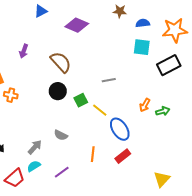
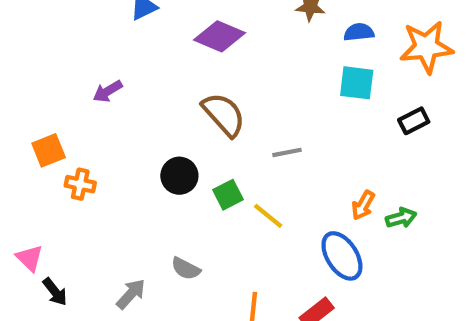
purple arrow: (24, 51) -> (108, 91), turned 40
brown semicircle: (61, 62) -> (224, 114), moved
black rectangle: (169, 65) -> (414, 121), size x0.6
blue ellipse: (120, 129) -> (342, 256), moved

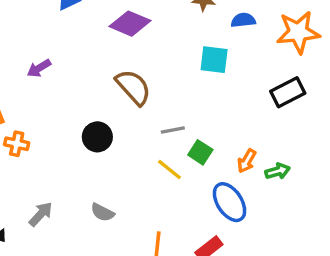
cyan square: (357, 83) -> (214, 60), moved
black rectangle: (414, 121) -> (288, 92), size x1.4
gray line: (287, 152) -> (173, 130), moved
green square: (228, 195) -> (200, 152), moved, turned -30
gray arrow: (131, 294) -> (41, 214), moved

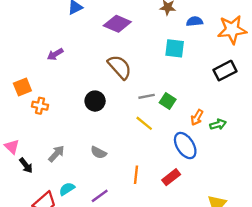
green square: (200, 152) -> (168, 101), moved

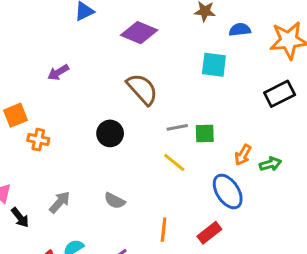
green square: (168, 101) -> (205, 133), turned -35

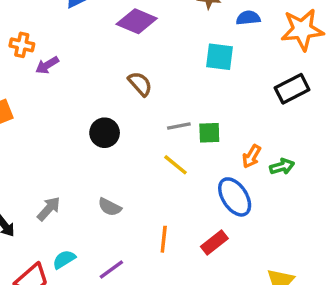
brown semicircle: (142, 89) -> (140, 84), size x0.7
orange cross: (38, 140) -> (22, 45), moved

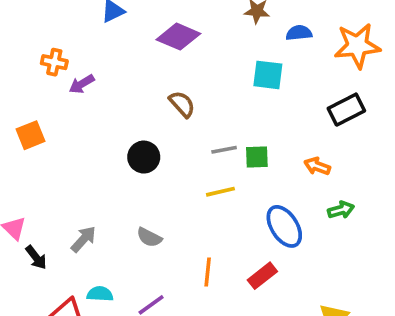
orange arrow: (252, 156) -> (317, 166), moved, turned 80
yellow line: (176, 165) -> (220, 192), turned -52
green arrow: (282, 167) -> (341, 210), moved
cyan semicircle: (64, 259) -> (100, 294), turned 35

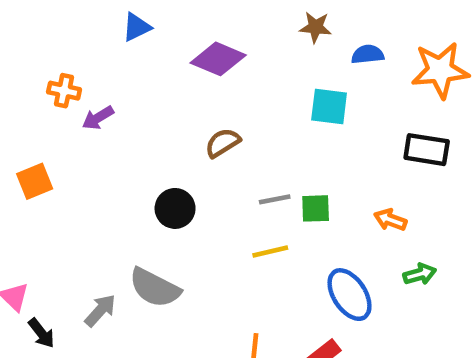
brown semicircle: (182, 104) -> (223, 143), turned -80
black rectangle: (346, 110) -> (427, 150), turned 36
gray semicircle: (149, 237) -> (155, 288), moved, size x1.6

